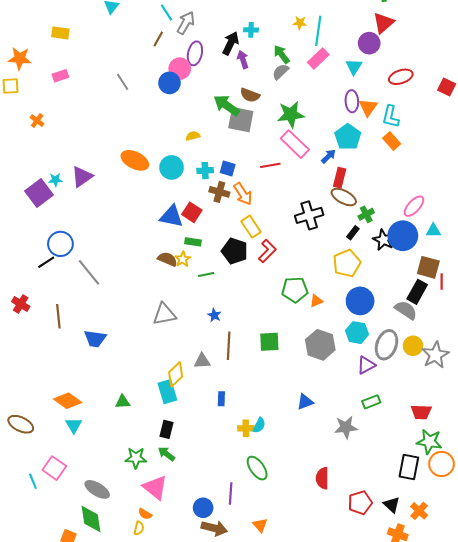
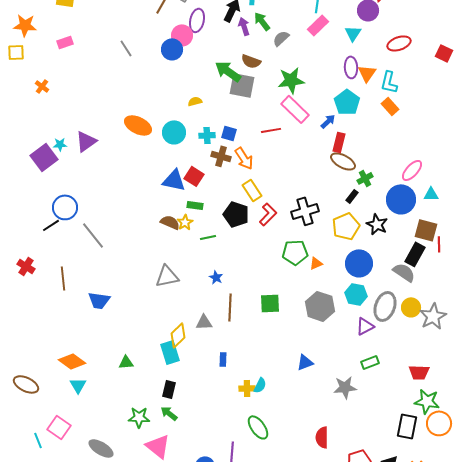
green arrow: (282, 54) -> (262, 21), moved
black cross: (309, 215) -> (305, 211), moved
black star: (383, 240) -> (377, 224), moved

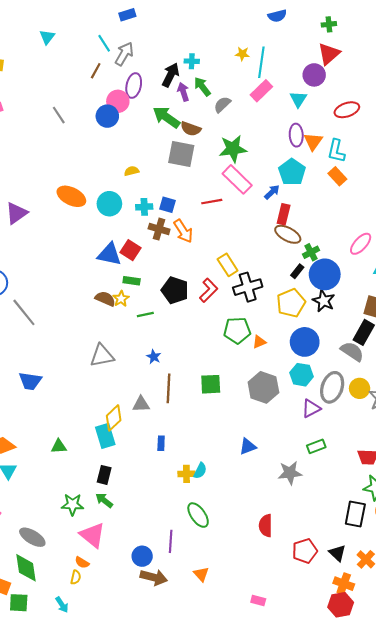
green arrow: (228, 71) -> (166, 117), moved
yellow rectangle: (252, 190) -> (228, 265), moved
blue circle: (401, 199) -> (325, 274), moved

